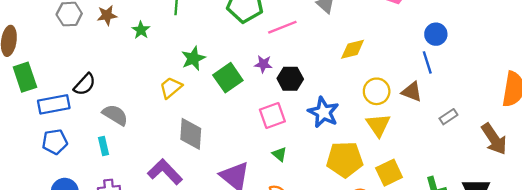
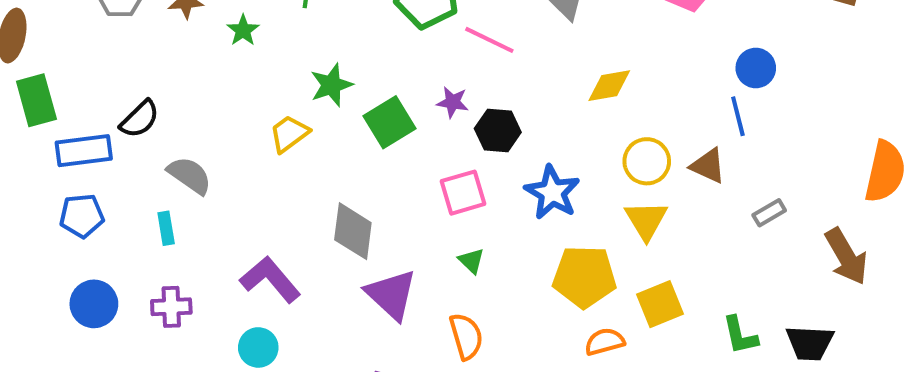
pink line: (282, 27) -> (489, 40), turned 44
gray diamond: (191, 134) -> (353, 231), moved

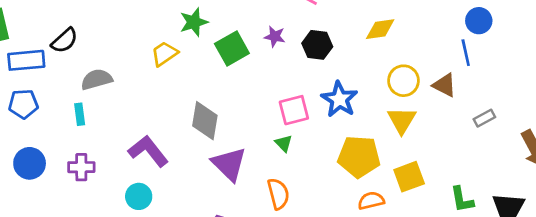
black hexagon: (498, 130) -> (317, 45), moved
gray semicircle: (190, 175) -> (97, 79), turned -52
pink square: (463, 193) -> (294, 110), moved

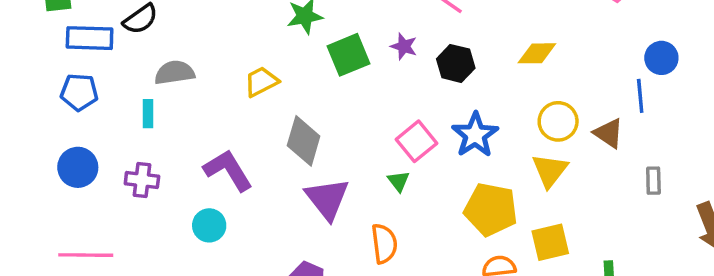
yellow trapezoid: (164, 54) -> (261, 82), moved
pink square: (294, 110) -> (416, 141), turned -32
gray rectangle: (484, 118) -> (653, 181), turned -70

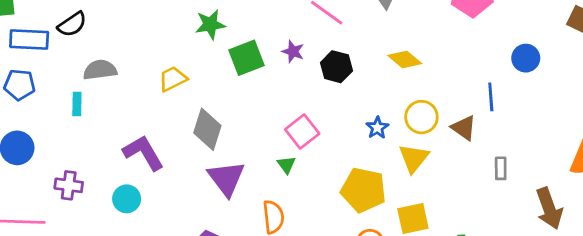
yellow diamond: (537, 53) -> (405, 59), turned 40
blue circle: (661, 58) -> (526, 58), moved
blue star: (475, 135) -> (377, 128), moved, size x0.6
purple cross: (142, 180) -> (69, 185), moved

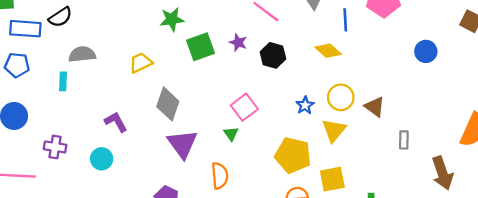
blue line: (491, 97) -> (345, 20), moved
purple L-shape: (143, 153) -> (116, 122), size x0.7

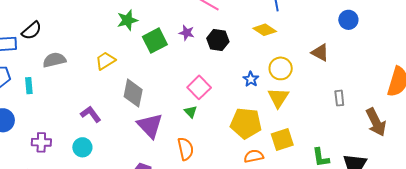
cyan rectangle: (63, 81) -> (29, 86), moved
brown triangle: (375, 107) -> (320, 52), moved

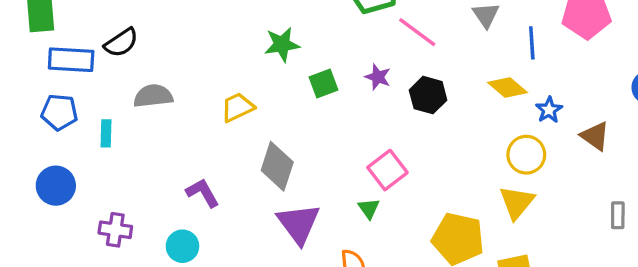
green square: (155, 41) -> (324, 84), size x0.7
blue star: (251, 79) -> (549, 110), moved

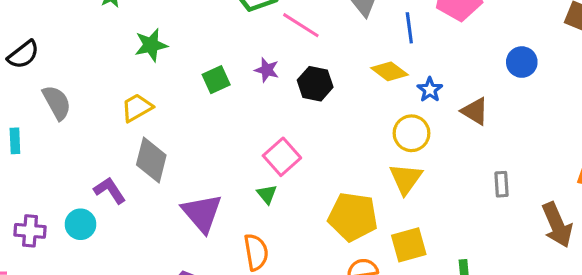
green star: (282, 44) -> (151, 45), moved
gray semicircle: (153, 96) -> (57, 103), turned 72
gray diamond: (277, 166) -> (151, 160), moved
cyan circle: (182, 246) -> (81, 224), moved

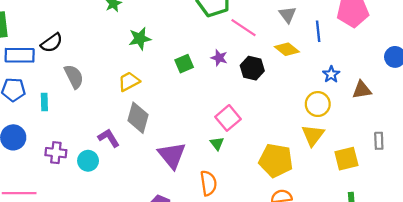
yellow diamond: (389, 71) -> (287, 49), moved
brown triangle: (475, 111) -> (362, 90), turned -42
purple cross: (30, 231) -> (56, 153), moved
yellow square: (409, 245) -> (346, 159), moved

